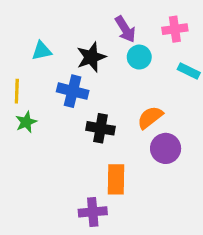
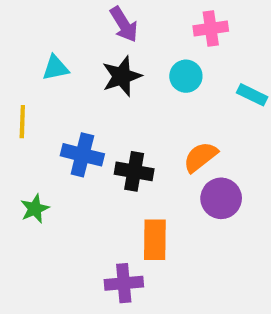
purple arrow: (125, 29) -> (124, 24), moved
pink cross: (175, 29) -> (211, 29), moved
blue cross: (73, 91) -> (82, 155), moved
green star: (26, 122) -> (35, 209), moved

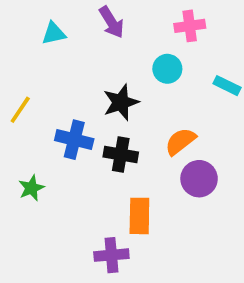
cyan triangle: (55, 68) -> (54, 33), moved
black star: (122, 76) -> (121, 102), moved
yellow line: (22, 122) -> (20, 110), turned 32

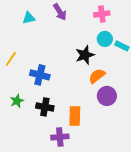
cyan circle: (167, 69) -> (105, 39), moved
black star: (121, 102) -> (85, 55), moved
black cross: (121, 154) -> (45, 107), moved

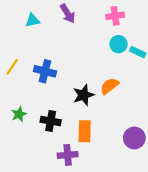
black star: (85, 55) -> (83, 95), moved
blue cross: (40, 75) -> (45, 71), moved
purple circle: (107, 96) -> (134, 138), moved

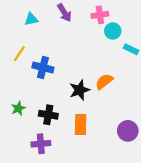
pink cross: (115, 16) -> (100, 15), moved
cyan circle: (119, 44) -> (113, 31), moved
yellow line: (12, 67) -> (19, 54), moved
purple cross: (68, 155) -> (41, 144), moved

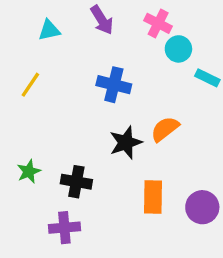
pink cross: (100, 15) -> (158, 23), turned 35
blue cross: (43, 67) -> (114, 85), moved
orange rectangle: (81, 124) -> (153, 197), moved

